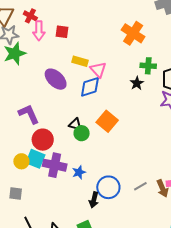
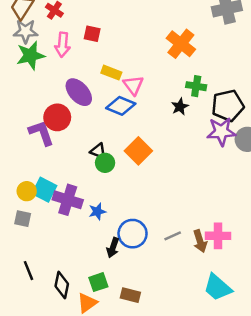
pink arrow: (39, 31) -> (63, 45), moved
blue diamond: (90, 87) -> (121, 106), turned 35
red circle: (43, 140) -> (57, 117), moved
gray square: (16, 194) -> (23, 219), moved

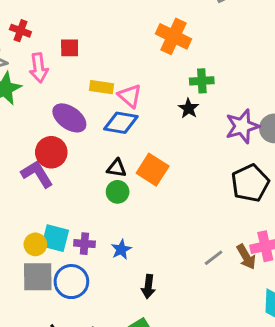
black pentagon: (228, 106) -> (250, 183), moved
black triangle: (98, 151) -> (117, 168), moved
purple cross: (68, 200) -> (84, 244), size x0.6
gray square: (23, 219) -> (38, 277), size x1.6
blue circle: (133, 234) -> (71, 282), moved

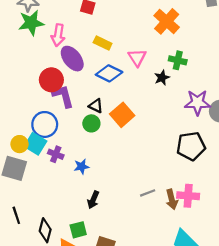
pink arrow: (39, 68) -> (58, 35), moved
pink triangle: (130, 96) -> (137, 58), moved
purple L-shape: (37, 174) -> (63, 96), moved
blue circle: (71, 282) -> (45, 124), moved

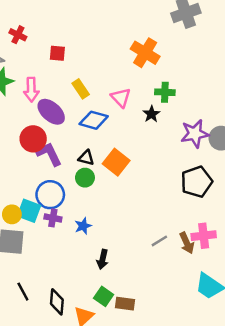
yellow rectangle: (103, 43) -> (81, 89), turned 42
blue circle: (45, 124) -> (50, 195), moved
green square: (78, 230) -> (104, 296), moved, turned -30

